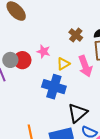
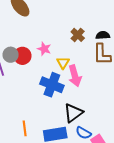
yellow triangle: (63, 64) -> (63, 63), turned -32
pink arrow: (85, 66) -> (75, 76), moved

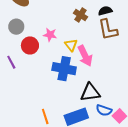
gray circle: (11, 55) -> (16, 27), moved
black triangle: (73, 113) -> (90, 92), turned 40

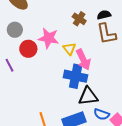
pink star: (50, 35) -> (49, 38), size x1.5
blue cross: (64, 69) -> (76, 76), moved

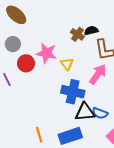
black semicircle: (104, 15) -> (91, 31), moved
pink arrow: (83, 60) -> (98, 74), moved, turned -120
blue semicircle: (102, 114) -> (100, 113), moved

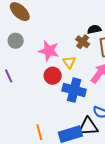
brown cross: (77, 34) -> (83, 42), moved
red circle: (26, 63) -> (53, 76), moved
black triangle: (85, 112) -> (88, 127), moved

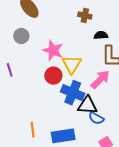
brown cross: (83, 42) -> (85, 16), moved, turned -32
yellow triangle: (69, 62) -> (72, 64), size x1.5
black triangle: (88, 127) -> (87, 105), moved

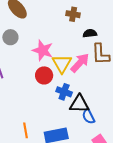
pink arrow: (100, 79) -> (80, 63), moved
blue cross: (73, 93) -> (64, 92), size x0.7
blue semicircle: (96, 118) -> (89, 116), turned 35

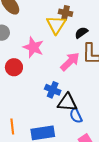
black semicircle: (90, 33) -> (81, 33), turned -32
yellow triangle: (62, 64) -> (56, 25), moved
red circle: (44, 75) -> (14, 67), moved

